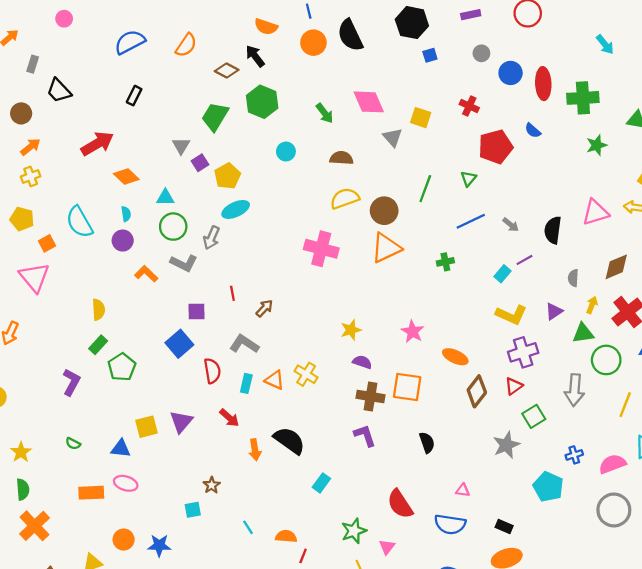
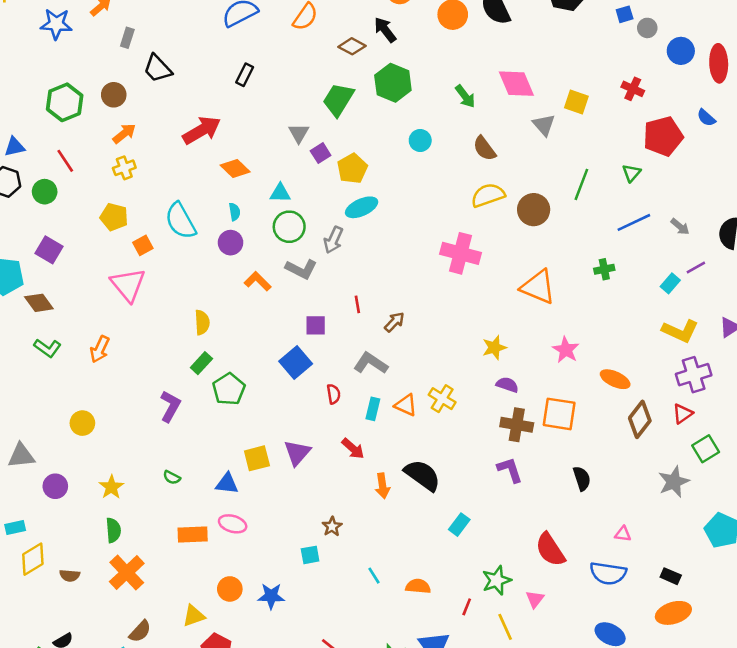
blue square: (430, 55) -> (625, 14), moved
brown semicircle: (341, 158) -> (484, 148), turned -130
orange triangle: (386, 248) -> (538, 287), moved, turned 48
red semicircle: (212, 371) -> (334, 394), size x0.7
red line: (303, 556) -> (467, 607), moved

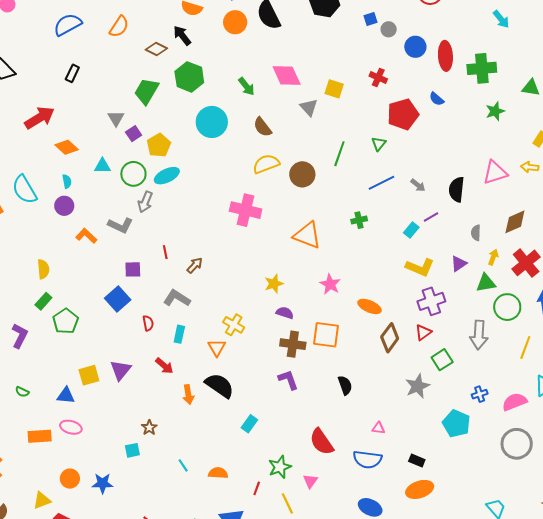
cyan circle: (420, 140) -> (212, 122), size x1.8
green circle: (289, 227) -> (133, 174), moved
orange triangle: (406, 405) -> (217, 348), moved, turned 36

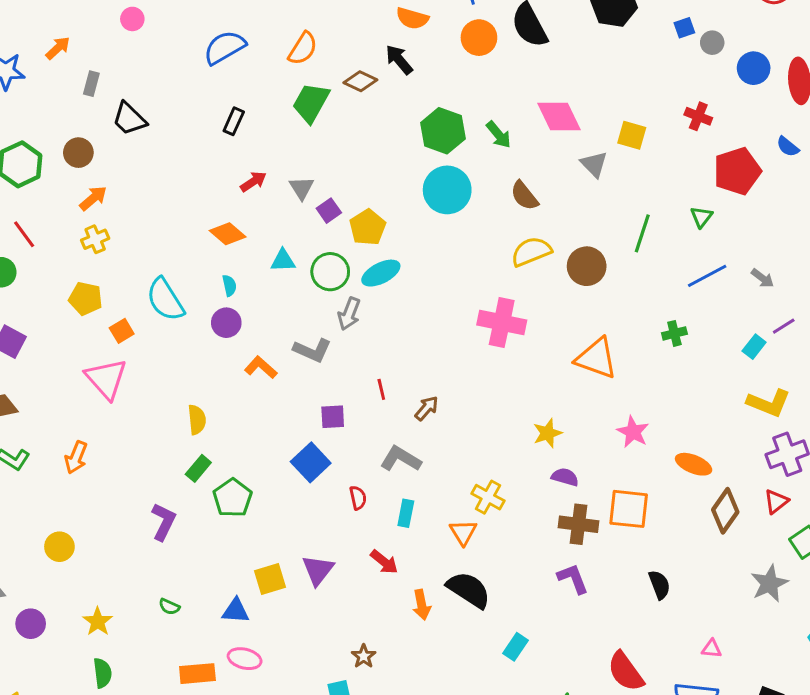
green hexagon: (189, 77) -> (443, 131), moved
green trapezoid: (146, 91) -> (311, 103), moved
red arrow: (40, 118) -> (253, 182), moved, size x0.6

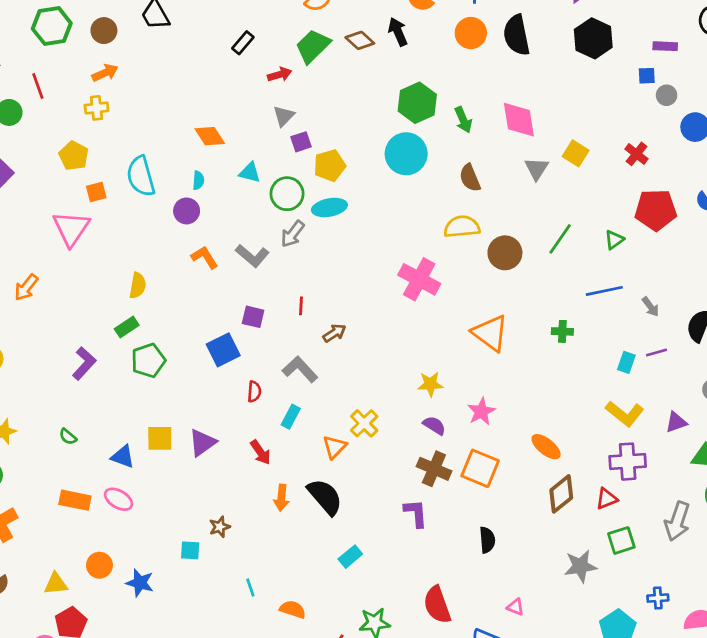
red arrow: (253, 182) -> (280, 75), moved
cyan rectangle: (754, 347) -> (626, 362), turned -35
pink star: (633, 432) -> (481, 412), moved

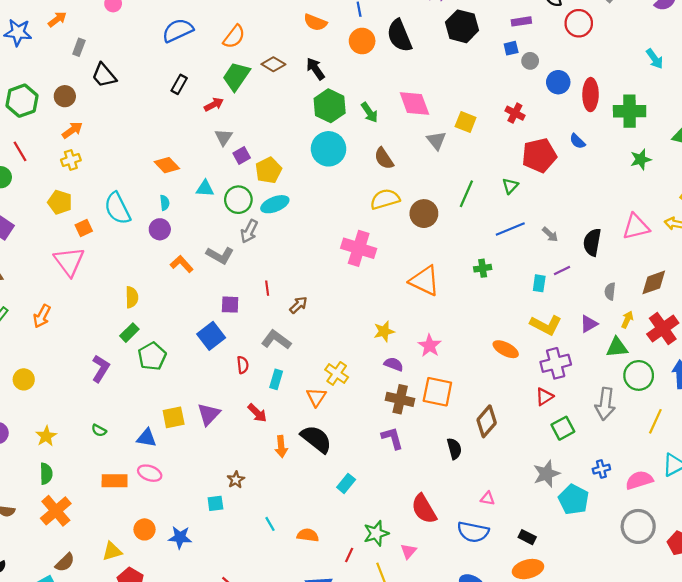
black arrow: (398, 32) -> (315, 69), moved
orange ellipse: (546, 447) -> (506, 349), moved
brown diamond: (561, 494) -> (487, 421), moved
gray star: (580, 566) -> (546, 474), moved

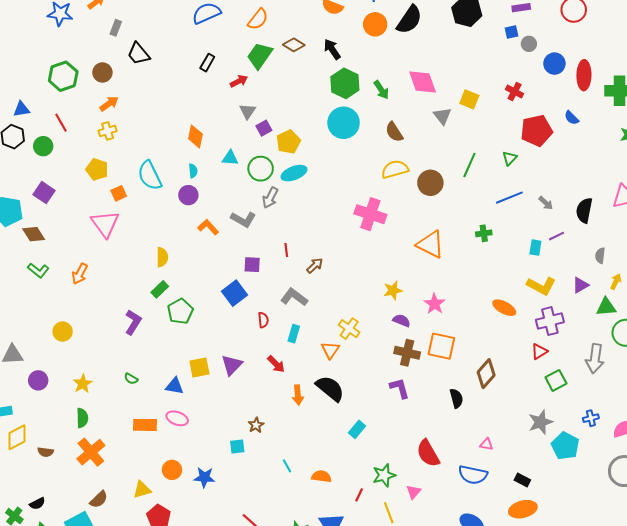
black semicircle: (399, 36) -> (409, 20), turned -124
orange diamond: (167, 165) -> (195, 136), turned 55

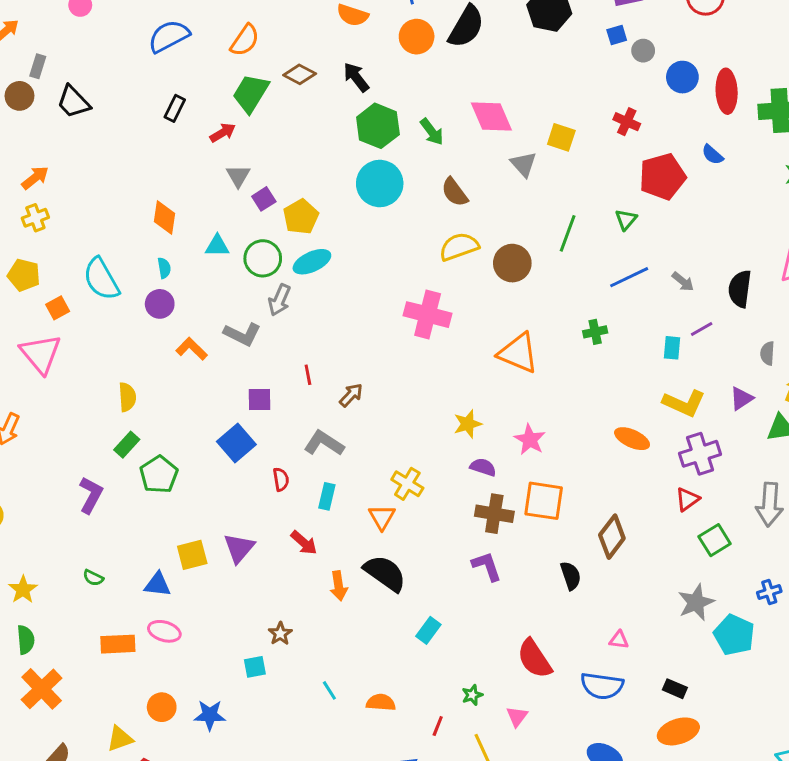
brown circle: (102, 72) -> (19, 96), moved
green star: (384, 475) -> (472, 695), size x0.6

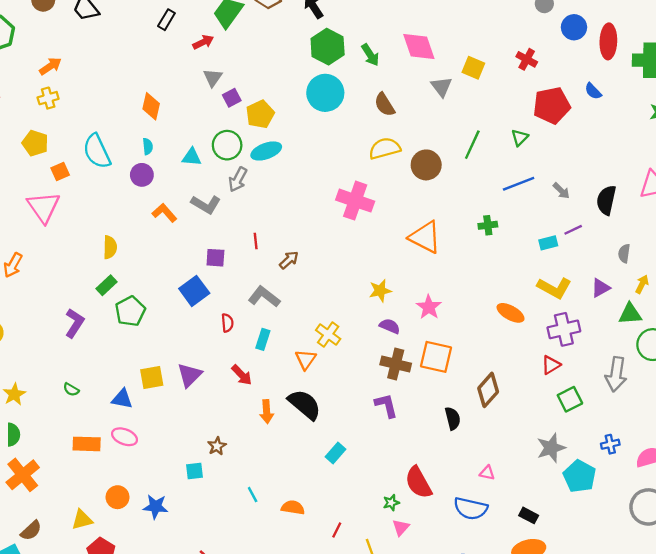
cyan triangle: (217, 246) -> (192, 157), moved
cyan rectangle: (672, 348) -> (548, 243), turned 66
green star: (472, 695) -> (391, 503), moved

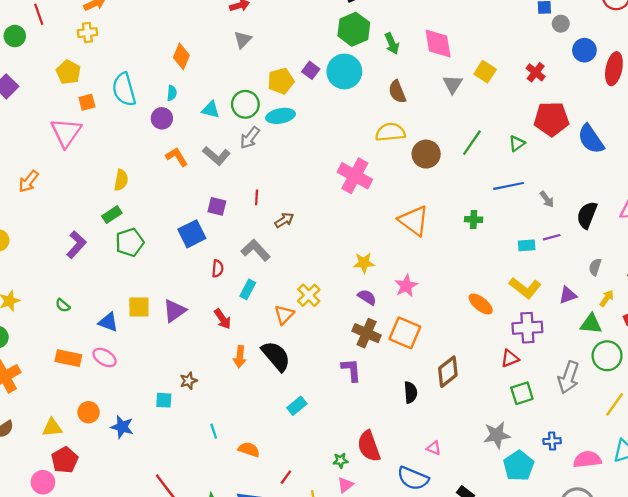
blue semicircle: (593, 91) -> (591, 139), moved, size x1.8
purple square: (232, 98) -> (311, 70), moved, turned -35

